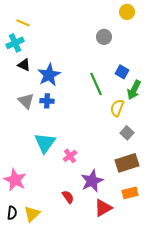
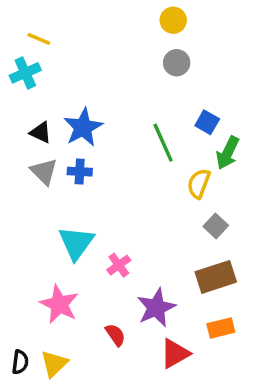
yellow circle: (127, 12) -> (173, 20), moved
black triangle: (24, 65) -> (41, 132), moved
pink star: (15, 180) -> (59, 304), moved

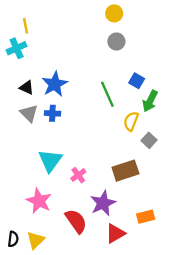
yellow line: (39, 39) -> (26, 26), turned 56
gray square: (216, 226) -> (149, 140), moved
brown rectangle: (216, 277) -> (125, 171), moved
red semicircle: (115, 335) -> (76, 221), size x1.6

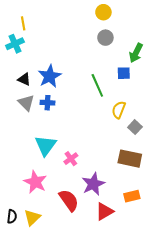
blue square: (137, 81) -> (124, 73), turned -32
green arrow: (150, 101) -> (136, 53), moved
brown rectangle: (125, 171) -> (130, 159), moved, turned 30

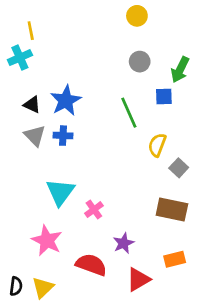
gray circle: (105, 38) -> (140, 62), moved
purple star: (93, 184) -> (124, 243), size x0.7
red semicircle: (69, 200) -> (91, 265), turned -35

